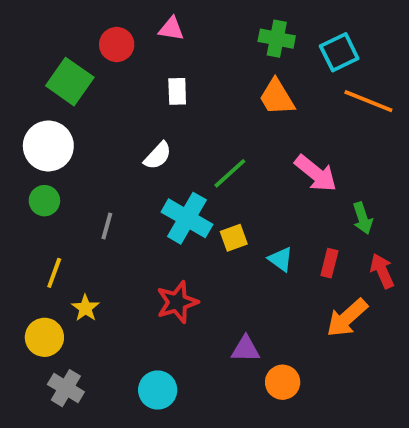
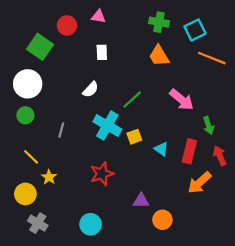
red rectangle: (329, 263) -> (189, 151), size x1.5
yellow line: (54, 273) -> (31, 157), turned -66

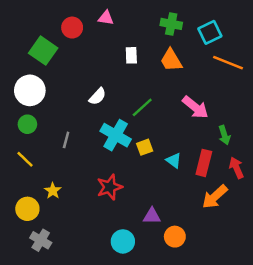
white rectangle: (102, 52) -> (131, 55), moved
yellow line: (31, 157) -> (25, 159), moved
cyan circle: (91, 224) -> (123, 241), moved

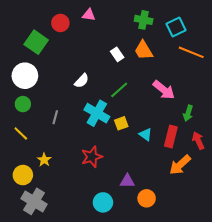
white rectangle: (131, 55) -> (117, 54), moved, turned -32
green arrow: (224, 135) -> (188, 113), turned 35
gray cross: (41, 240) -> (34, 201), size x1.4

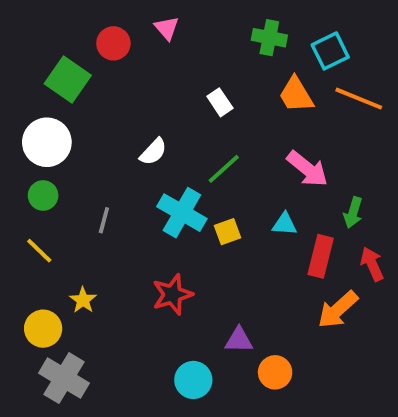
pink triangle: (89, 15) -> (167, 28), turned 40
orange trapezoid: (144, 50) -> (296, 95), moved
cyan triangle: (146, 134) -> (285, 224), moved, turned -32

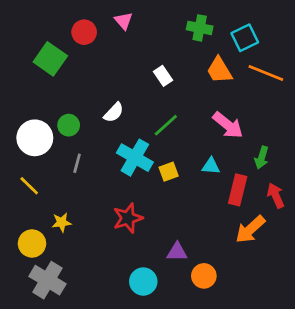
white circle: (47, 142) -> (35, 138), moved
green circle: (43, 195) -> (69, 125), moved
yellow star: (83, 300) -> (62, 222), turned 30

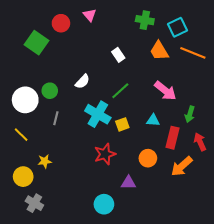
red star: (128, 218) -> (105, 154), moved
orange circle: (204, 276) -> (148, 158), moved
gray cross: (47, 280) -> (34, 203), size x0.7

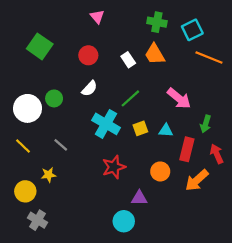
red circle: (61, 23) -> (88, 55), moved
orange trapezoid: (159, 51) -> (155, 54), moved
gray line: (56, 118) -> (61, 145), moved, turned -64
yellow square: (122, 124) -> (140, 128), moved
cyan circle: (104, 204) -> (124, 221), moved

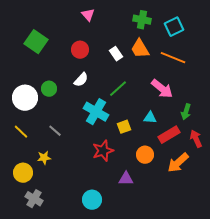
orange line: (209, 58) -> (173, 58), moved
yellow square: (140, 128) -> (124, 127), moved
red rectangle: (187, 149) -> (169, 135), turned 45
cyan circle: (124, 221) -> (92, 200), moved

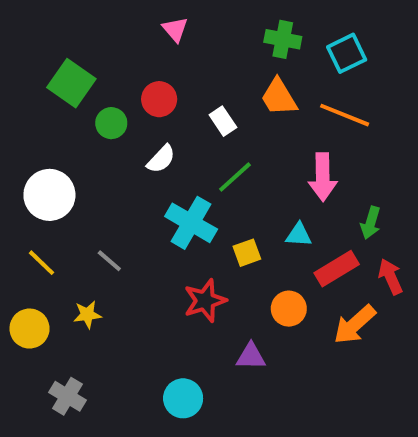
white rectangle: (116, 54) -> (223, 121), moved
green circle: (49, 89) -> (111, 123), moved
pink arrow: (162, 89) -> (323, 177), turned 50
yellow circle: (23, 173) -> (30, 329), moved

